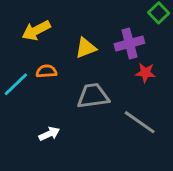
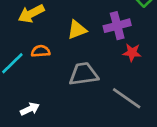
white arrow: (49, 134) -> (30, 109), moved

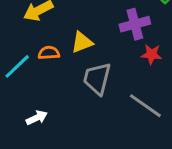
yellow triangle: (77, 30) -> (82, 42), moved
gray trapezoid: (84, 74) -> (97, 78), turned -68

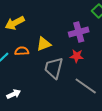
red star: (151, 54) -> (77, 56), moved

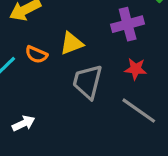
orange semicircle: (22, 51) -> (36, 55), turned -152
red star: (77, 56) -> (136, 69), moved

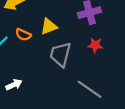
gray line: (139, 111) -> (89, 89), moved

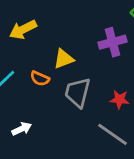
orange semicircle: (23, 35) -> (40, 78), moved
red star: (95, 45) -> (120, 99), moved

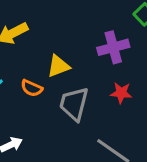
red star: (120, 99) -> (121, 93), moved

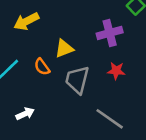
orange semicircle: (32, 88) -> (42, 67), turned 30

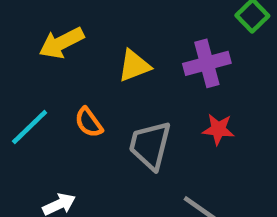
yellow triangle: (64, 49) -> (134, 66), moved

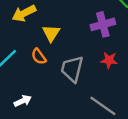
yellow triangle: (134, 66) -> (51, 33), moved, turned -36

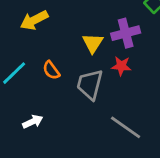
yellow triangle: (51, 33) -> (93, 43), moved
red star: (109, 60) -> (121, 66), moved

